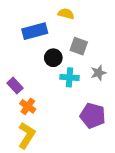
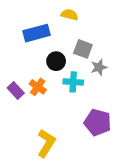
gray star: (98, 73) -> (99, 67), moved
orange cross: (28, 106) -> (38, 87), moved
yellow L-shape: (27, 135) -> (46, 143), moved

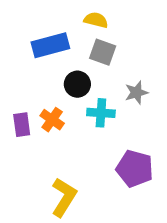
gray square: (83, 49) -> (103, 52), moved
purple rectangle: (16, 91) -> (22, 125), turned 35

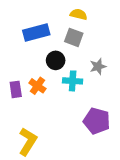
yellow semicircle: (96, 20) -> (79, 14), moved
yellow L-shape: (64, 197) -> (28, 141), moved

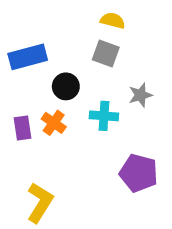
blue rectangle: (36, 33) -> (28, 57), moved
black circle: (56, 60) -> (66, 86), moved

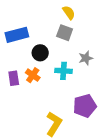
yellow semicircle: (113, 21) -> (69, 13), turned 40
purple pentagon: (139, 173) -> (85, 106), turned -30
yellow L-shape: (40, 203) -> (54, 124), moved

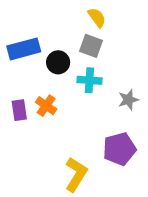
black circle: (40, 53) -> (58, 62), moved
gray star: (86, 58) -> (128, 100), moved
cyan cross: (63, 71) -> (89, 80), moved

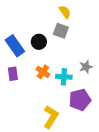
blue rectangle: (24, 49) -> (15, 46), moved, turned 70
cyan cross: (89, 80) -> (64, 77), moved
orange cross: (46, 106) -> (43, 72), moved

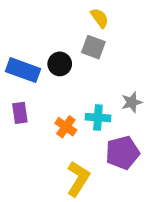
blue rectangle: (15, 46) -> (23, 70), turned -35
orange cross: (43, 72) -> (66, 127), moved

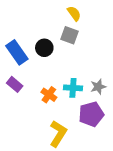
blue rectangle: (23, 70) -> (17, 52), turned 35
gray star: (132, 102) -> (98, 87), moved
purple rectangle: (20, 113) -> (15, 84), turned -42

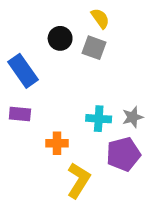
black circle: (44, 48) -> (60, 38), moved
purple rectangle: (15, 84) -> (20, 114), turned -35
orange cross: (49, 95) -> (57, 143), moved, turned -35

